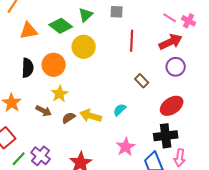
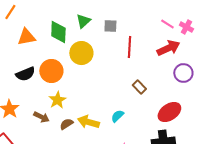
gray square: (117, 12) -> (110, 26), moved
green diamond: (61, 26) -> (58, 32), turned 55
purple circle: (176, 67) -> (183, 73), moved
black semicircle: (28, 68) -> (25, 74), turned 66

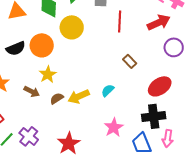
yellow arrow: (88, 122) -> (79, 96), turned -40

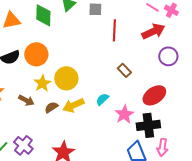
yellow circle: (72, 27) -> (66, 78), moved
pink star: (114, 127) -> (124, 114), moved

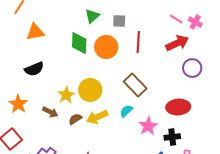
green diamond: (43, 15) -> (79, 43), moved
orange circle: (36, 54) -> (106, 47), moved
brown rectangle: (124, 70) -> (135, 85), moved, size x1.6
red ellipse: (154, 95) -> (178, 107), turned 30
black cross: (148, 125) -> (172, 137), size x0.7

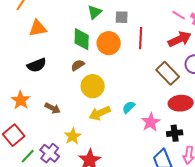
brown rectangle: (135, 85) -> (168, 73), moved
yellow star: (66, 95) -> (73, 136), moved
brown semicircle: (75, 119) -> (78, 65), moved

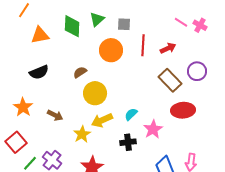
green diamond: (82, 39) -> (72, 26), moved
red arrow: (180, 39) -> (168, 48), moved, size x0.7
black cross: (175, 133) -> (128, 142), moved
yellow star: (73, 136) -> (82, 134), moved

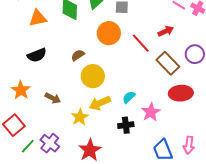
red line: (143, 45) -> (141, 43), moved, turned -45

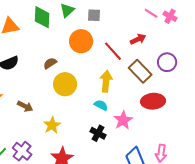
cyan semicircle: (129, 97) -> (101, 105), turned 72
yellow arrow: (100, 103) -> (106, 81), moved, turned 120
black cross: (126, 125) -> (98, 133), turned 35

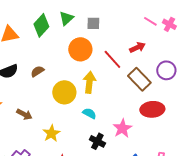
green diamond: (42, 17) -> (41, 25), turned 40
brown semicircle: (50, 63) -> (37, 71), moved
yellow arrow: (106, 81) -> (89, 82), moved
cyan semicircle: (101, 105) -> (89, 113), moved

